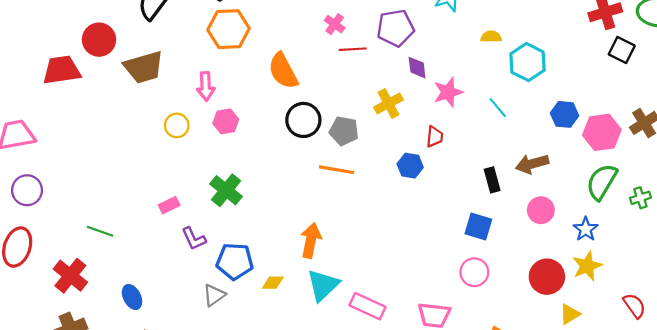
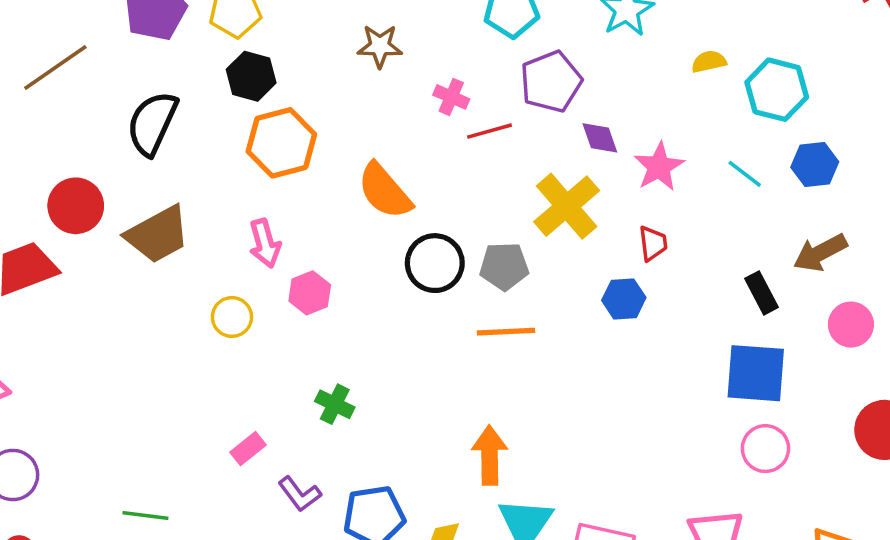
yellow cross: (388, 103) -> (567, 206), size x1.4
blue hexagon: (565, 114) -> (815, 165), moved
green cross: (226, 190) -> (335, 404), size x0.7
blue square: (478, 226) -> (756, 373), size x1.4

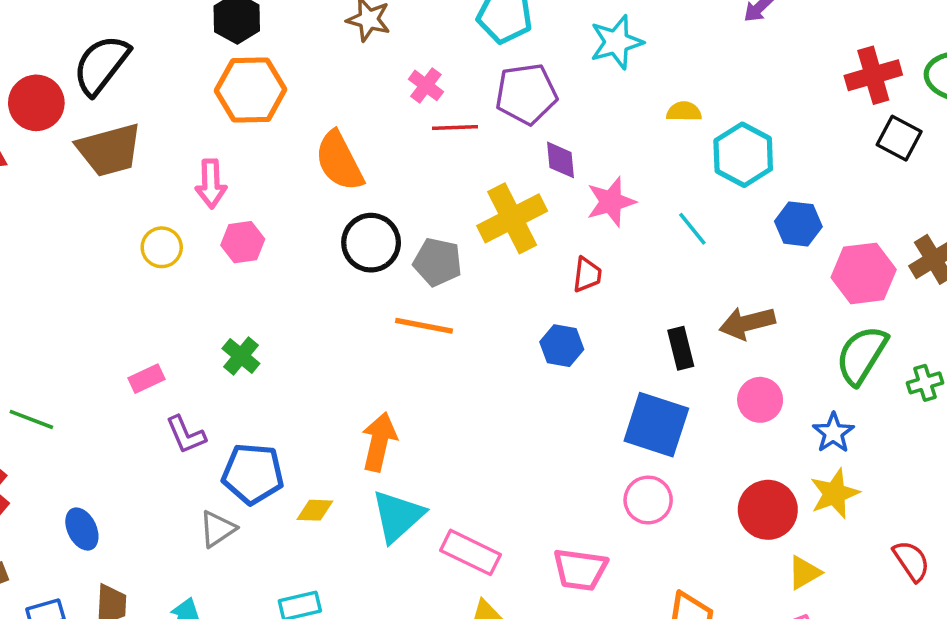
black semicircle: (152, 123) -> (101, 65), moved
blue hexagon: (815, 165) -> (798, 224), moved
blue hexagon: (624, 299) -> (562, 346), moved

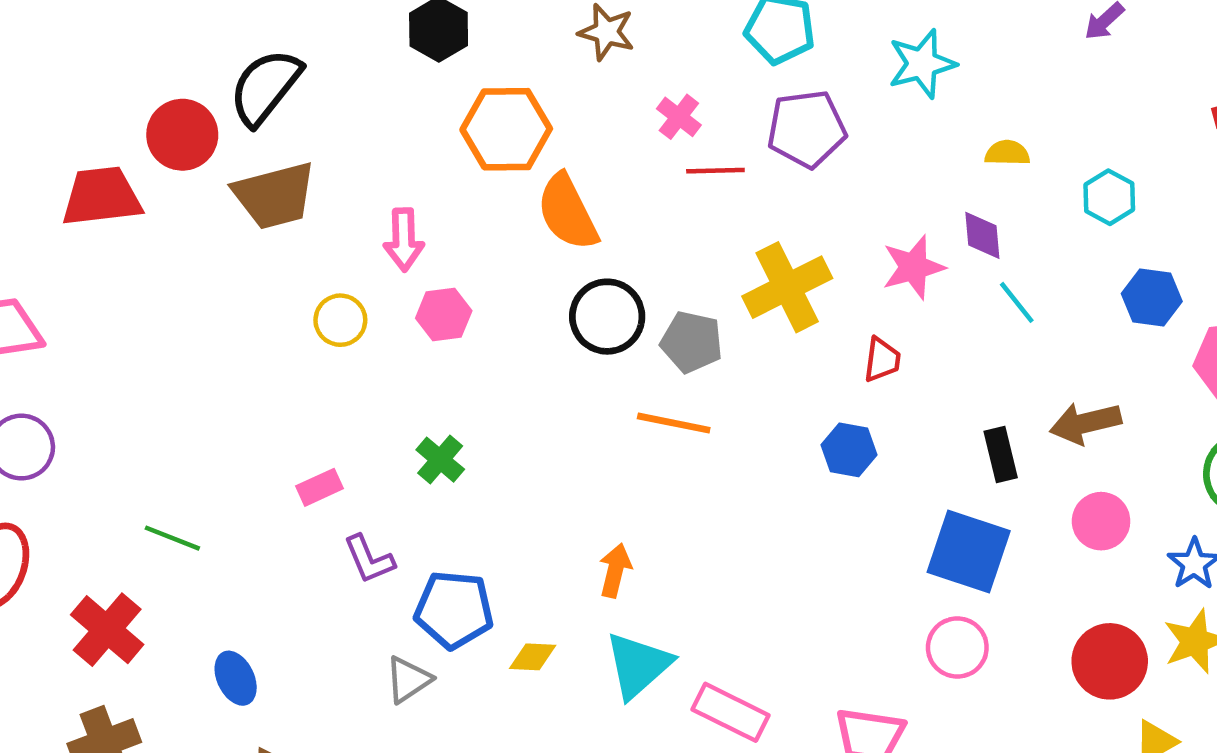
orange hexagon: (251, 90) -> (506, 129), moved
cyan hexagon: (743, 155) -> (1109, 197), moved, size x0.7
purple diamond: (560, 160) -> (982, 235), moved
orange arrow: (379, 442) -> (615, 570), size x0.7

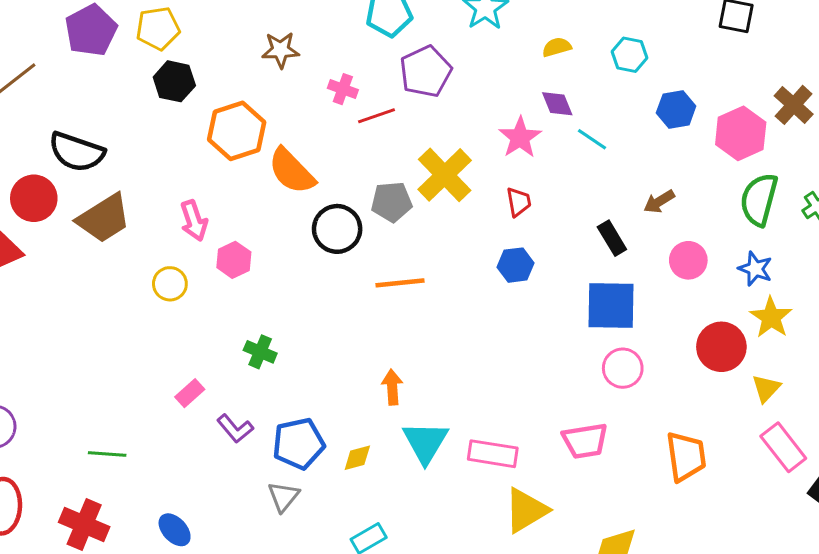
black semicircle: (265, 87) -> (77, 152), turned -92
gray pentagon: (692, 342) -> (392, 202), moved
brown arrow: (1085, 423) -> (659, 202), size x0.7

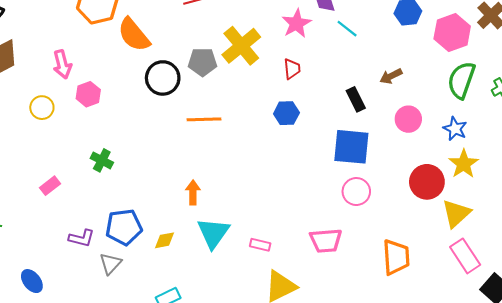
yellow triangle: (766, 388) -> (456, 214), size x1.4
purple L-shape: (235, 429) -> (82, 238), moved, turned -40
pink rectangle: (493, 454) -> (260, 245), size x0.6

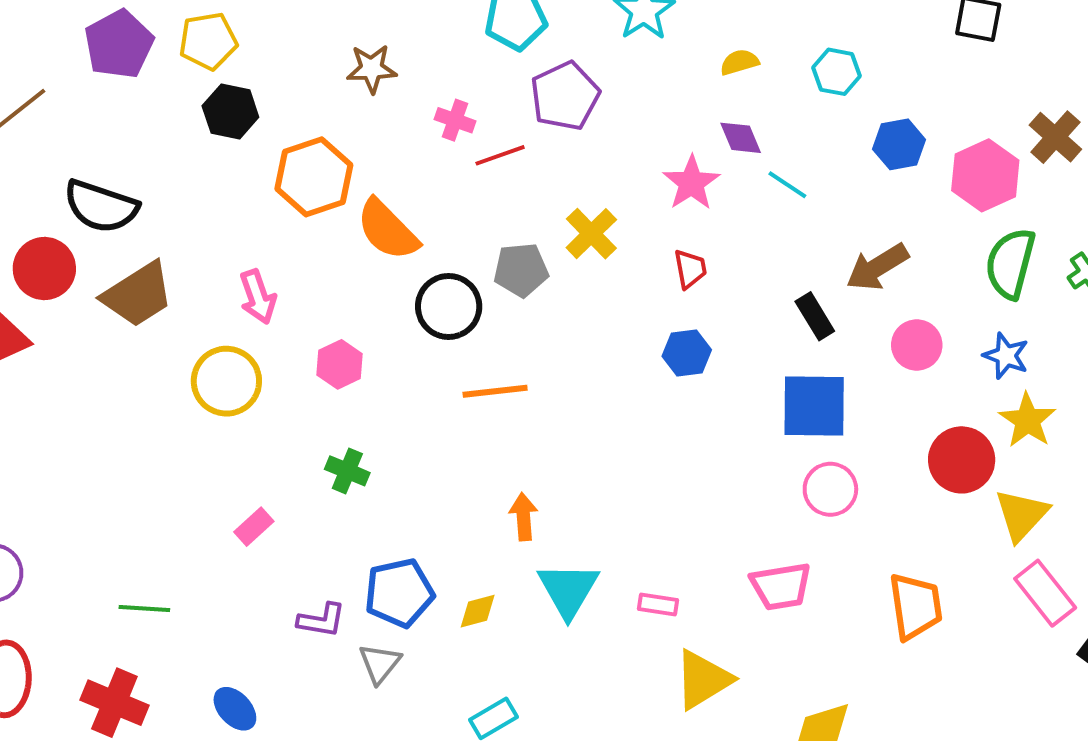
yellow cross: (241, 46) -> (591, 234), size x0.7
brown arrow: (391, 76) -> (877, 267), size x1.5
pink hexagon: (88, 94) -> (340, 364), moved
yellow circle: (42, 108) -> (226, 381), size x1.5
orange line: (204, 119) -> (495, 391), moved

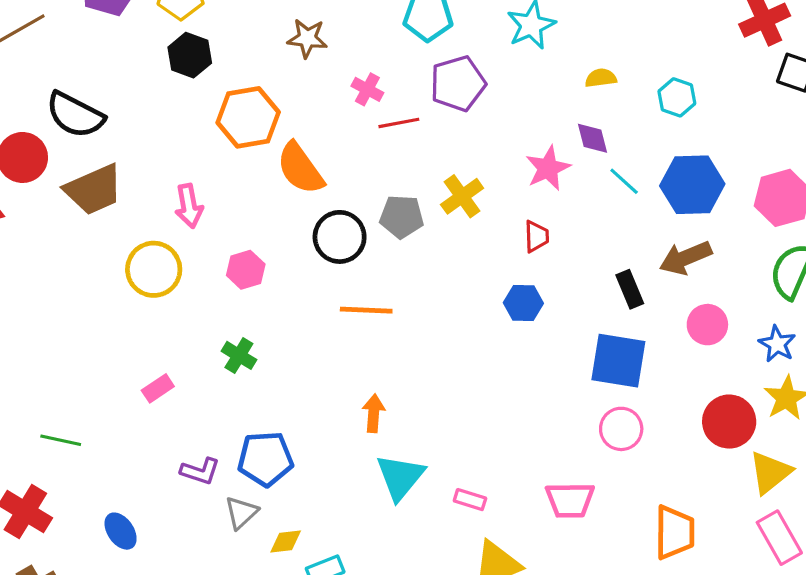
blue hexagon: (899, 144) -> (692, 185), moved, size x1.5
yellow diamond: (478, 611) -> (286, 541), moved

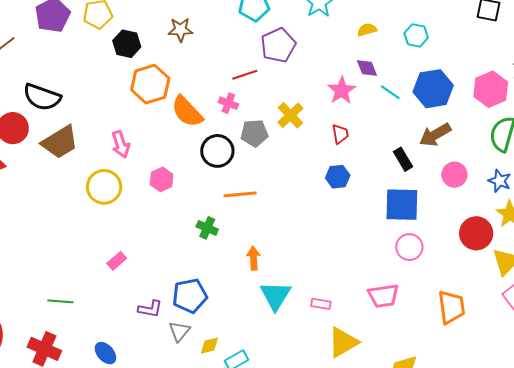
black hexagon: (190, 55) -> (127, 44), moved
pink cross: (367, 89) -> (228, 103), moved
green cross: (239, 355) -> (207, 228), moved

